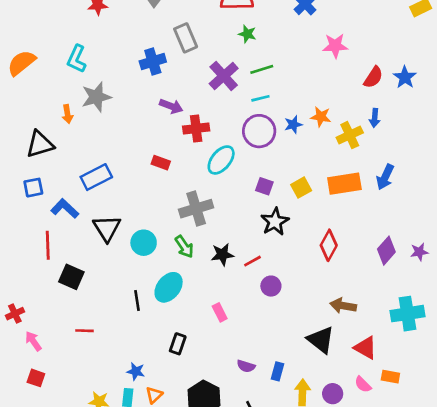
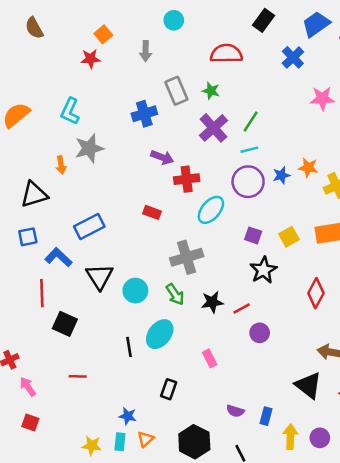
green star: (247, 34) -> (211, 91), moved
green line: (262, 69) -> (251, 121), turned -40

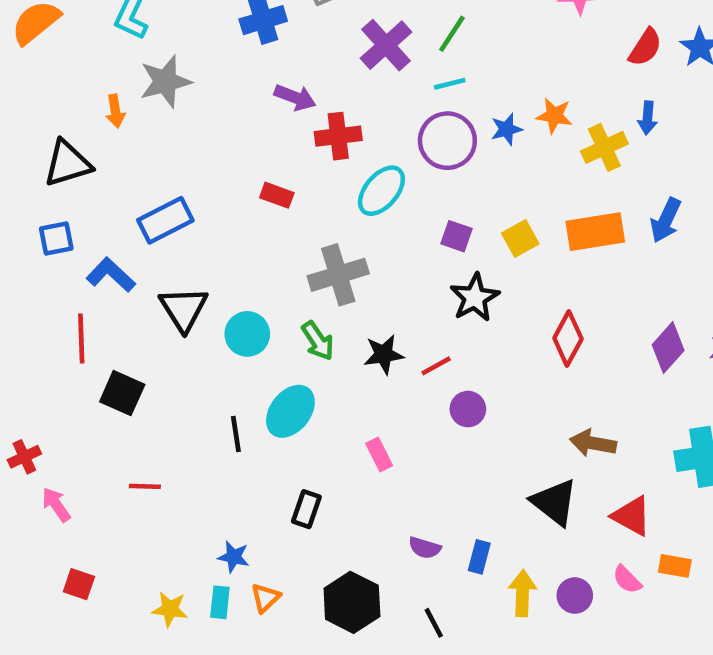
red square: (30, 422) -> (79, 584), moved

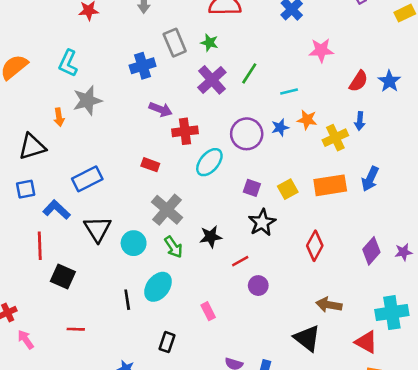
cyan line: (450, 84) -> (289, 91), moved
gray cross: (338, 275) -> (167, 210), moved, turned -32
black star: (384, 354) -> (211, 237), moved
red triangle: (632, 516) -> (366, 342), moved

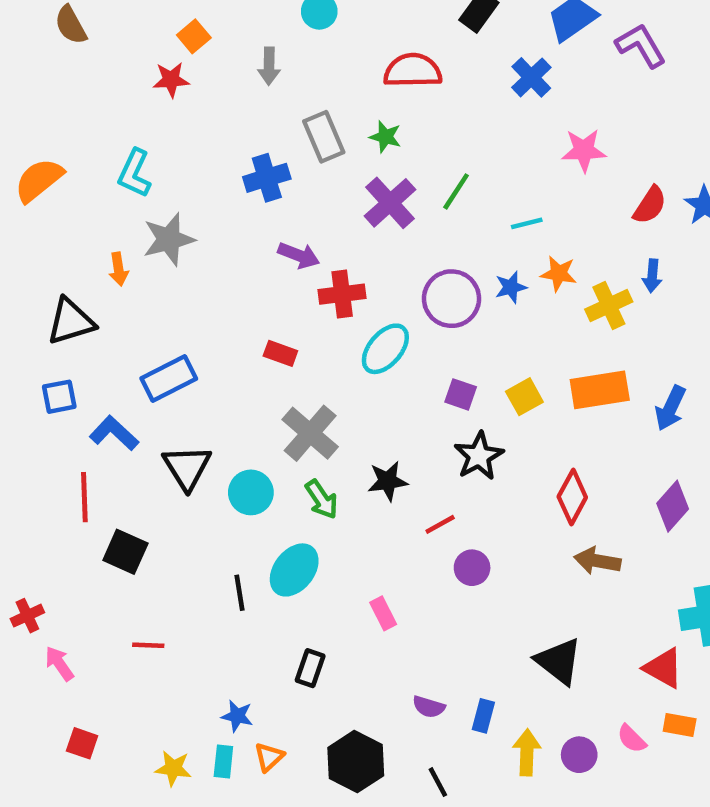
blue arrow: (370, 179) -> (670, 408), moved
brown arrow: (329, 305) -> (597, 561), moved

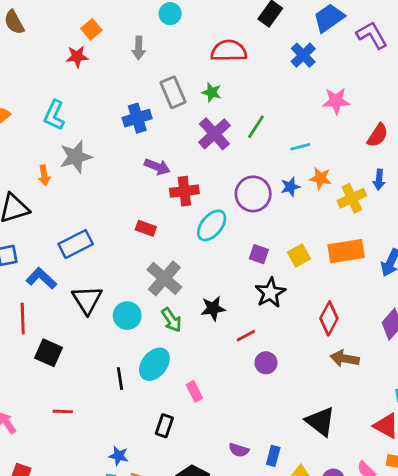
pink rectangle: (383, 613) -> (194, 391), moved

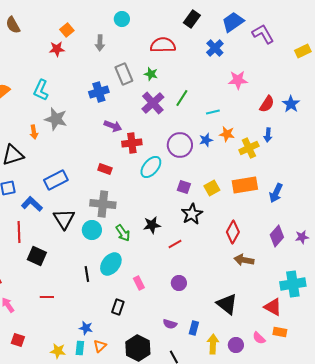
gray star: (76, 157) -> (56, 119), turned 30
gray cross: (164, 278) -> (103, 204), moved, turned -35
purple circle: (266, 363) -> (179, 283), moved

